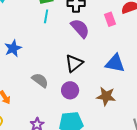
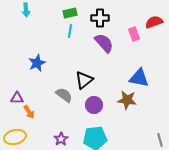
black triangle: (74, 63) -> (84, 80), moved
brown star: (106, 96) -> (127, 100), moved

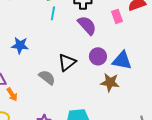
blue star: (37, 63) -> (20, 45), turned 30
purple circle: (94, 105) -> (98, 56), moved

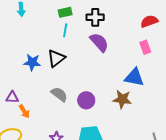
pink rectangle: (117, 16) -> (145, 47), moved
purple circle: (98, 56) -> (86, 100), moved
black triangle: (67, 62) -> (56, 58), moved

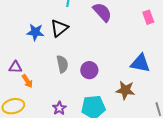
blue triangle: (134, 77) -> (140, 63), moved
gray semicircle: (59, 94) -> (62, 64), turned 42
brown star: (122, 99) -> (125, 90), moved

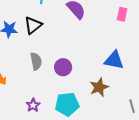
pink rectangle: (148, 17) -> (122, 14), turned 32
brown star: (125, 90) -> (99, 87), turned -30

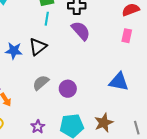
gray semicircle: (36, 61) -> (41, 83), turned -120
brown star: (99, 87) -> (104, 123), moved

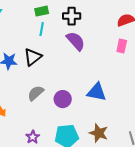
blue triangle: (119, 82) -> (97, 92), moved
brown star: (104, 123) -> (99, 133), turned -30

